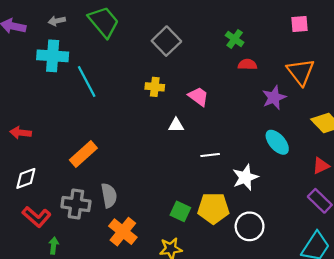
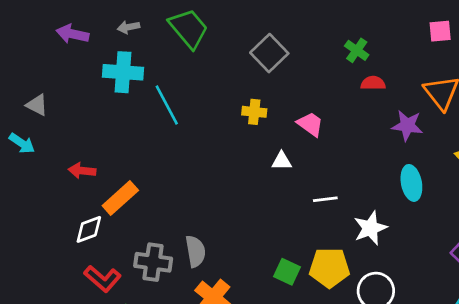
purple star: (274, 98) -> (407, 126), turned 30
cyan ellipse: (277, 142) -> (411, 183), turned 30
orange rectangle: (83, 154) -> (120, 198), moved

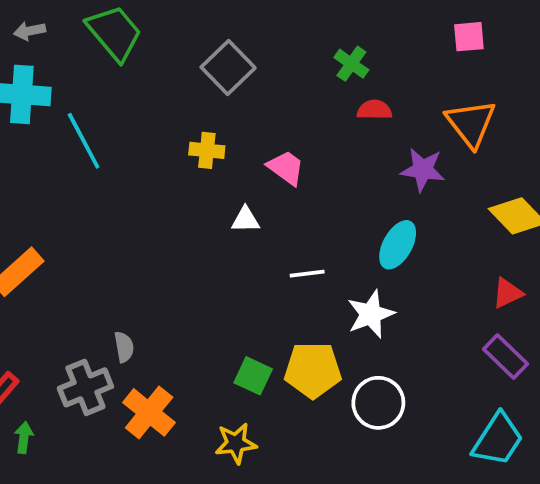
cyan ellipse: (411, 183) -> (398, 245), moved, turned 40
gray semicircle: (195, 251) -> (124, 347), size x0.7
gray cross: (153, 262) -> (85, 387), moved, turned -30

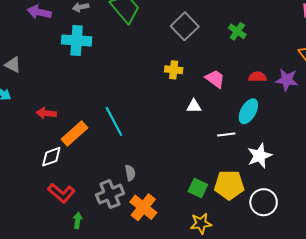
green cross: (351, 64) -> (237, 31), moved
red semicircle: (375, 110) -> (258, 77), moved
cyan line: (84, 141) -> (114, 121), moved
cyan ellipse: (398, 245) -> (248, 111), moved
yellow star: (236, 443) -> (201, 223), moved

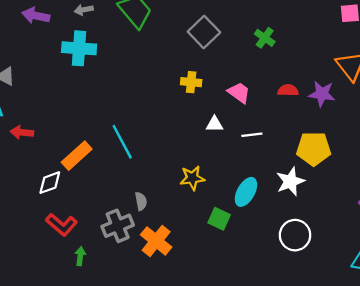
cyan ellipse: (248, 111) -> (246, 192), moved
red arrow: (46, 113) -> (22, 132), moved
white line: (226, 134) -> (252, 135), moved
yellow pentagon: (229, 185) -> (314, 149), moved
yellow star: (201, 223) -> (192, 178), moved

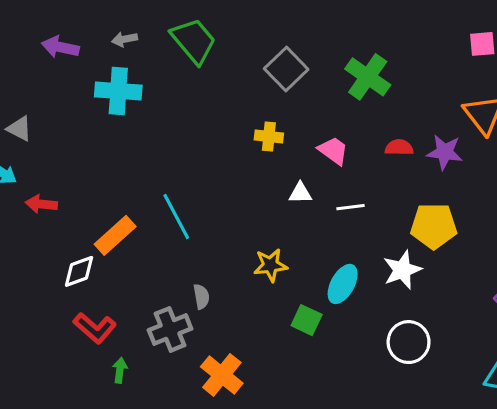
green cross: (265, 38) -> (368, 77), size x1.6
orange cross: (156, 241) -> (222, 375), moved

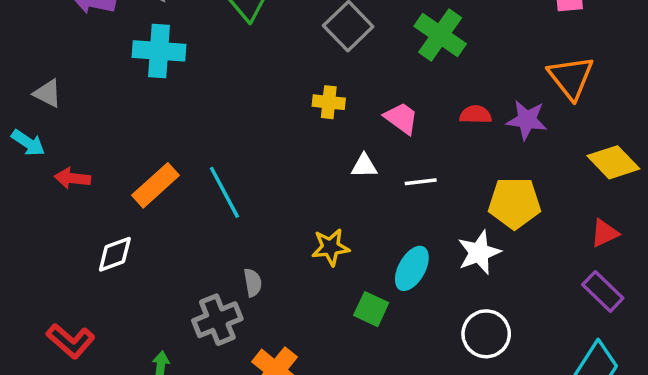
orange rectangle: (115, 235) -> (155, 185), moved
red L-shape: (95, 328) -> (71, 341), moved

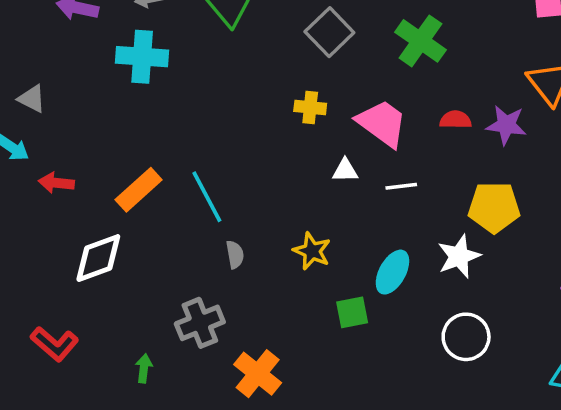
pink trapezoid: (401, 118) -> (382, 123), size x1.5
yellow star: (331, 247) -> (312, 251), turned 30
white diamond: (115, 254) -> (98, 258), size x1.4
gray semicircle: (253, 283) -> (235, 255), moved
green square: (371, 309) -> (352, 312), turned -36

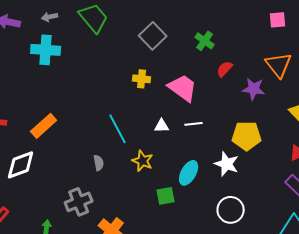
green cross: (420, 41) -> (205, 41), size x0.7
red semicircle: (456, 120) -> (225, 69), moved, turned -48
white triangle: (345, 170) -> (162, 126), moved
cyan line: (207, 197) -> (118, 129), moved
white star: (459, 256) -> (227, 164), turned -30

